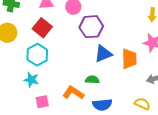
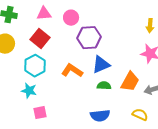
orange trapezoid: (129, 59) -> (130, 82), moved, turned 30
green semicircle: (92, 80) -> (104, 86), moved
orange L-shape: (73, 93) -> (72, 71), moved

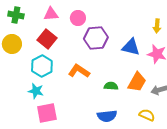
blue triangle: (101, 65) -> (131, 47), moved, turned 36
pink square: (40, 113) -> (47, 113), size x1.5

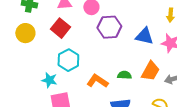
cyan hexagon: (42, 66) -> (68, 60), moved
orange L-shape: (79, 71) -> (97, 81), moved

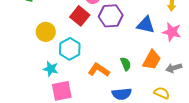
red square: (60, 28) -> (80, 16), moved
yellow circle: (25, 33) -> (46, 32), moved
green semicircle: (124, 75) -> (126, 64), turned 64

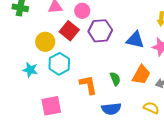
yellow circle: (46, 32) -> (45, 42), moved
cyan star: (51, 69) -> (30, 70), moved
orange L-shape: (99, 70) -> (88, 85), turned 45

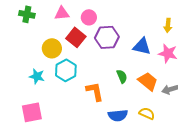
orange trapezoid: (141, 75) -> (148, 81), turned -80
green semicircle: (115, 79) -> (122, 76), moved
pink square: (51, 106) -> (32, 112), moved
yellow semicircle: (151, 108) -> (147, 113), moved

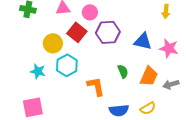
yellow arrow: (168, 25) -> (166, 11), moved
orange trapezoid: (148, 81) -> (149, 76), turned 75
yellow semicircle: (147, 113) -> (148, 108), turned 126

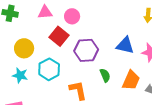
purple hexagon: (108, 32) -> (86, 50), moved
yellow circle: (53, 43) -> (24, 48), moved

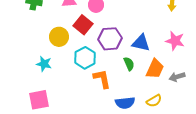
blue triangle: (125, 45) -> (141, 43), moved
yellow circle: (24, 48) -> (59, 37), moved
cyan hexagon: (49, 69) -> (85, 58), moved

